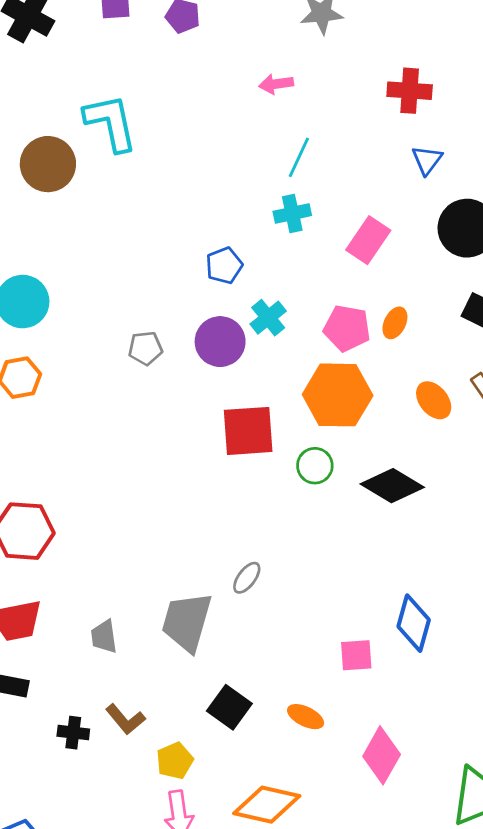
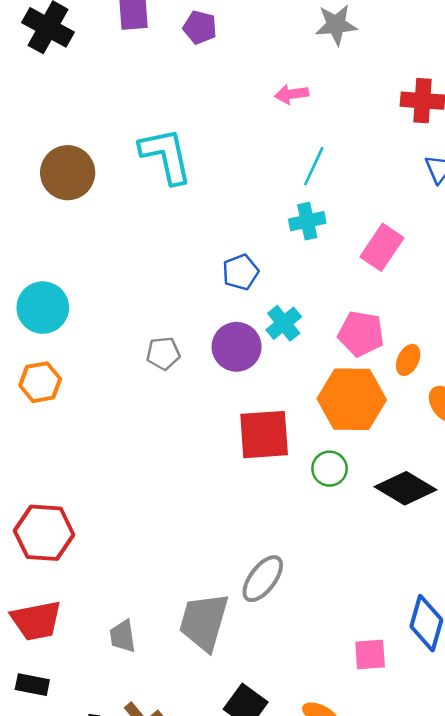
cyan L-shape: (111, 123) -> (166, 156), moved
orange ellipse: (395, 323) -> (408, 360), moved
gray ellipse: (247, 578) -> (263, 579), size x1.5

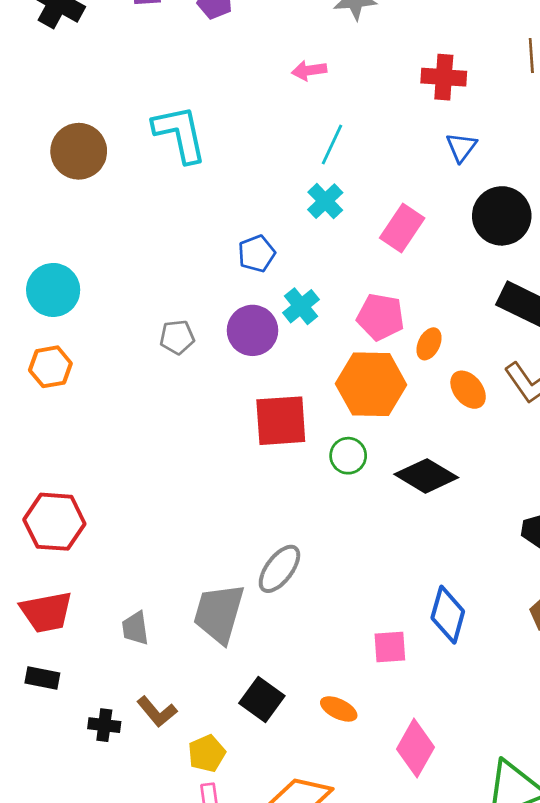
cyan cross: (307, 221) -> (325, 201), turned -32

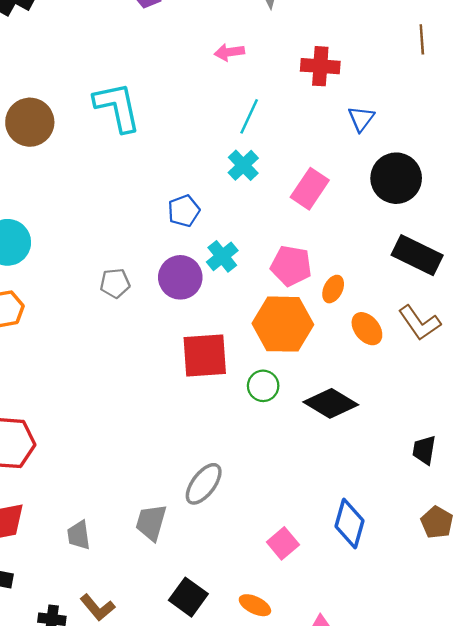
red cross: (444, 77) -> (320, 66), moved
gray trapezoid: (219, 613) -> (151, 522), size x0.7
pink square: (390, 647) -> (283, 543), moved, turned -36

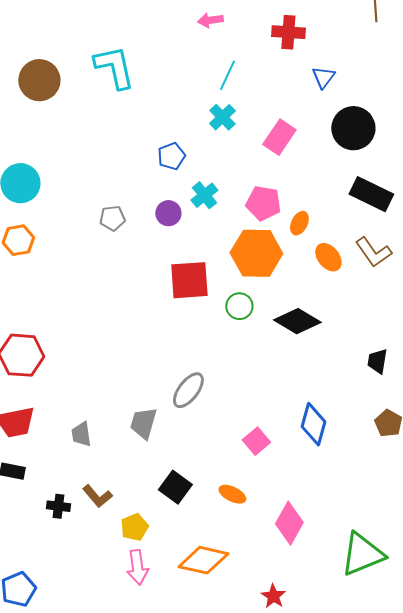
purple circle: (180, 277) -> (168, 213), size x0.7

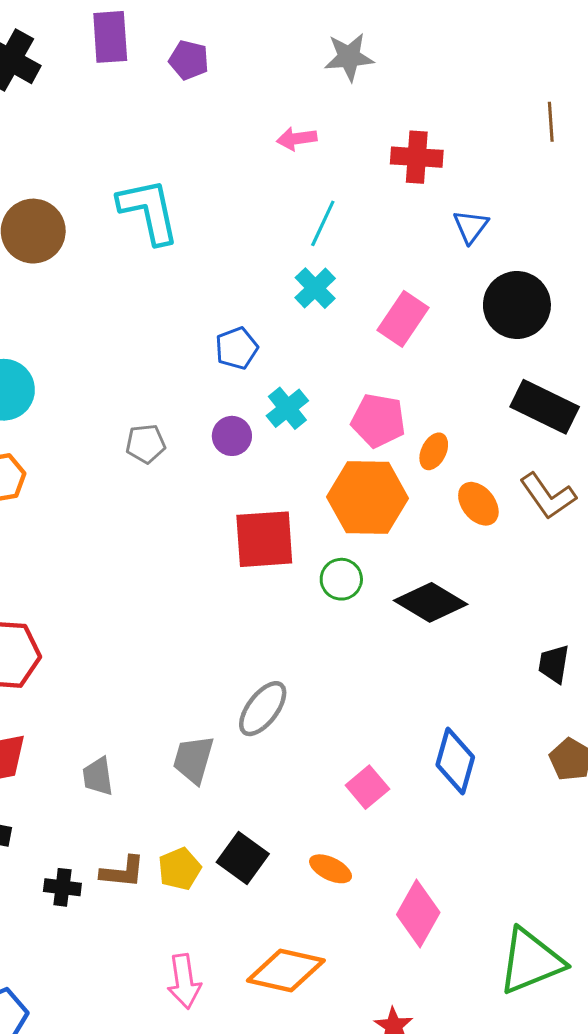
brown L-shape: (97, 496) -> (123, 872), turned -44
yellow pentagon: (134, 527) -> (180, 869), moved

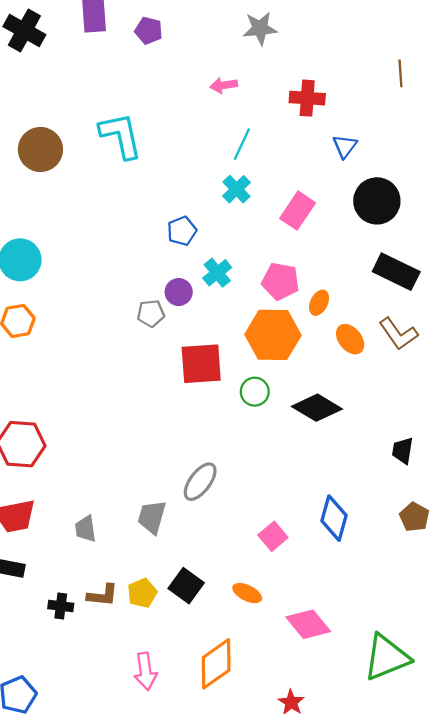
gray pentagon: (146, 444) -> (151, 313), moved
pink diamond: (418, 914) -> (308, 624), turned -69
orange diamond: (286, 971) -> (216, 664), turned -48

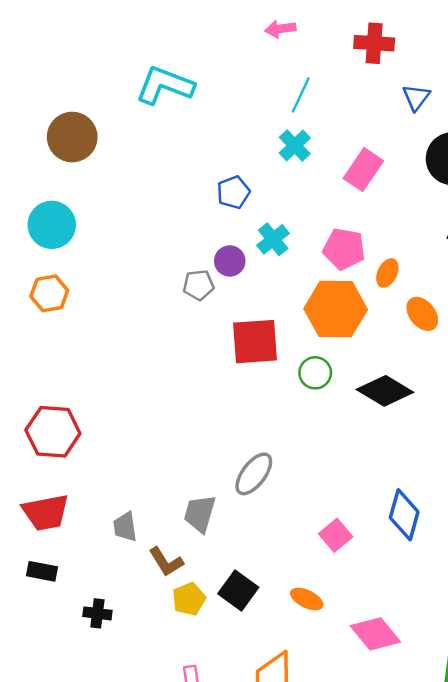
cyan L-shape: (121, 136) -> (165, 85), turned -57
brown circle: (40, 149) -> (72, 137), moved
brown L-shape: (103, 595) -> (166, 562), moved, turned 52

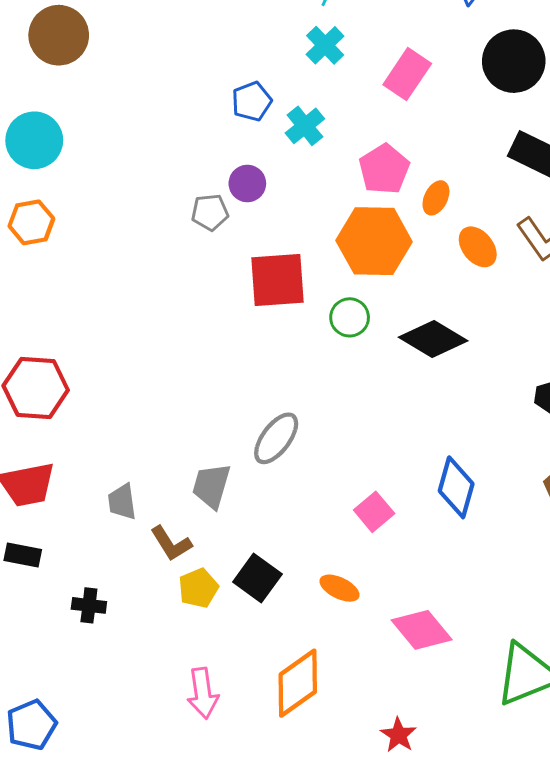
cyan cross: (273, 239) -> (305, 126), moved
pink pentagon: (344, 249) -> (384, 169), turned 30

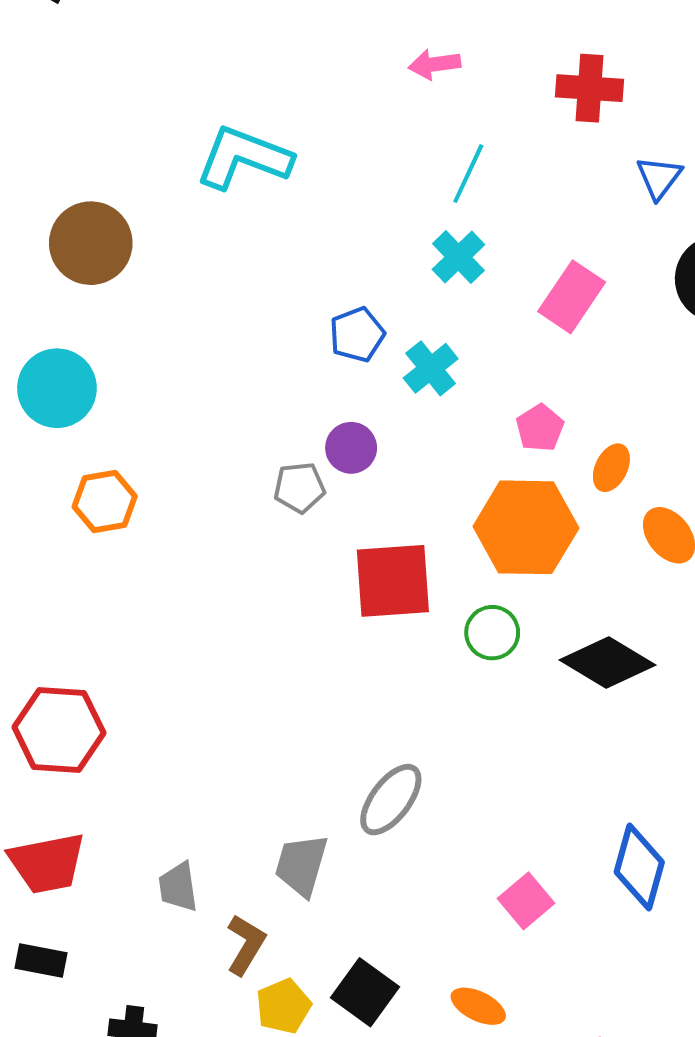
pink pentagon: (384, 169) -> (540, 428), size x0.7
orange hexagon: (31, 222) -> (105, 501), moved
brown L-shape: (171, 543) -> (246, 945), turned -117

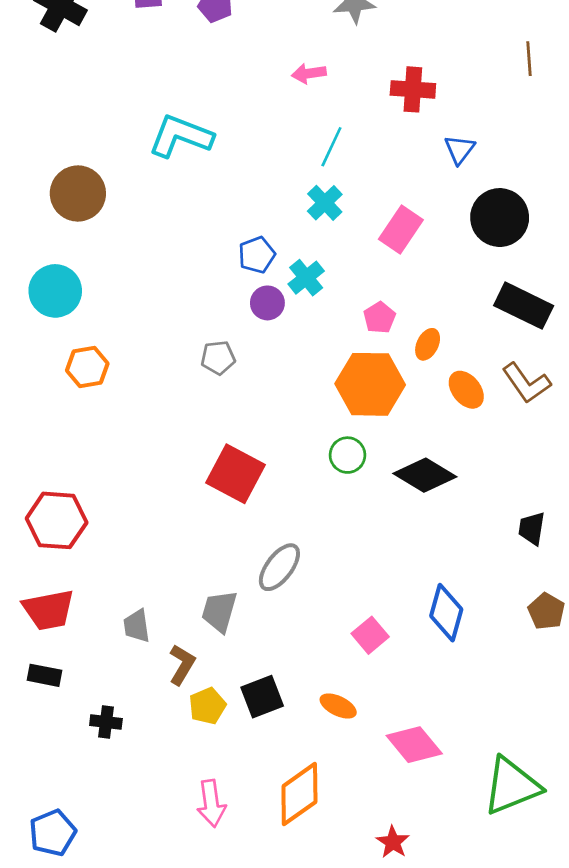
purple circle: (351, 448) -> (267, 303), moved
red square: (393, 581) -> (235, 474), moved, turned 32
black square: (365, 992) -> (262, 697), turned 33

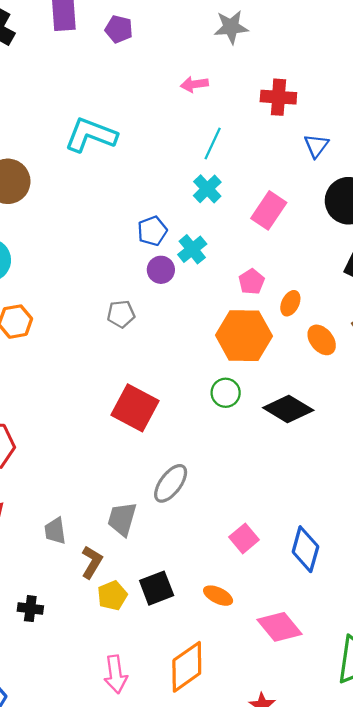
blue diamond: (446, 613) -> (305, 549), moved

